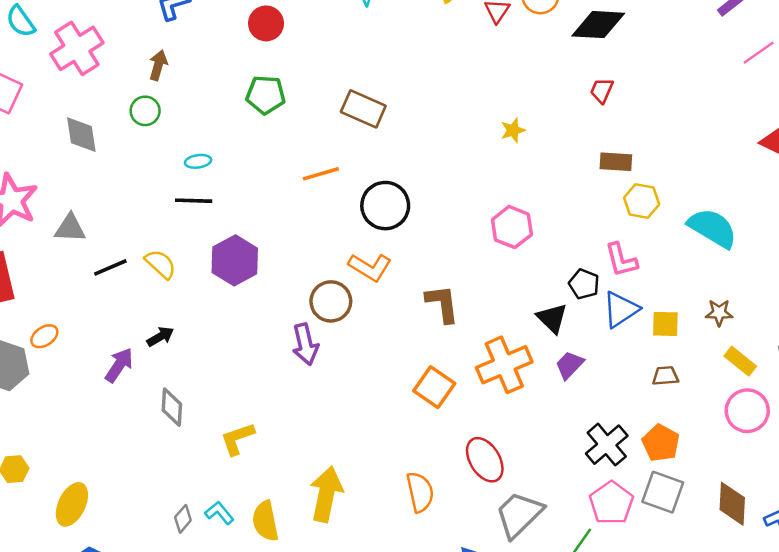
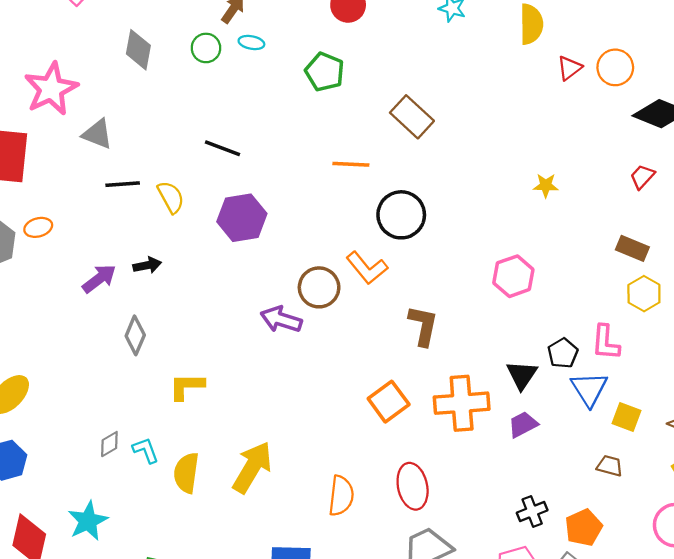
cyan ellipse: (198, 161) -> (251, 43), moved
blue triangle: (621, 309) -> (589, 389), turned -48
purple arrow: (305, 344) -> (281, 319), turned 102
black cross: (607, 445) -> (532, 511), size x0.7

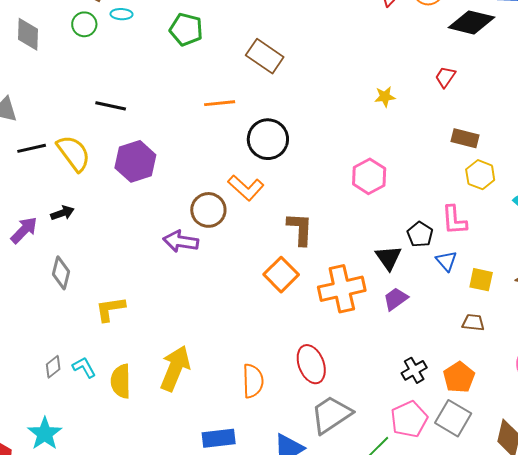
red trapezoid: (642, 177) -> (445, 77), moved
yellow semicircle: (171, 197) -> (74, 153), size x1.4
blue triangle: (589, 389) -> (446, 261), size x0.7
orange square: (389, 402) -> (281, 275), moved

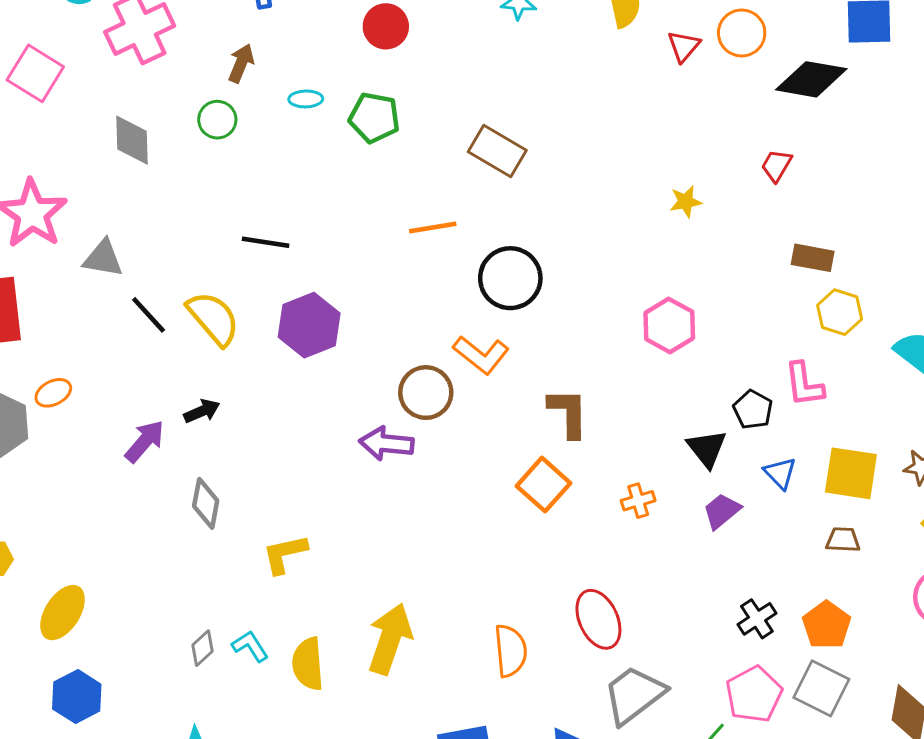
cyan ellipse: (122, 14) -> (306, 99), moved
black line: (32, 148) -> (149, 315), turned 64
blue triangle: (446, 261) -> (780, 473), moved
yellow square: (481, 280) -> (851, 473), size x1.5
orange cross: (342, 289) -> (638, 501), size x0.5

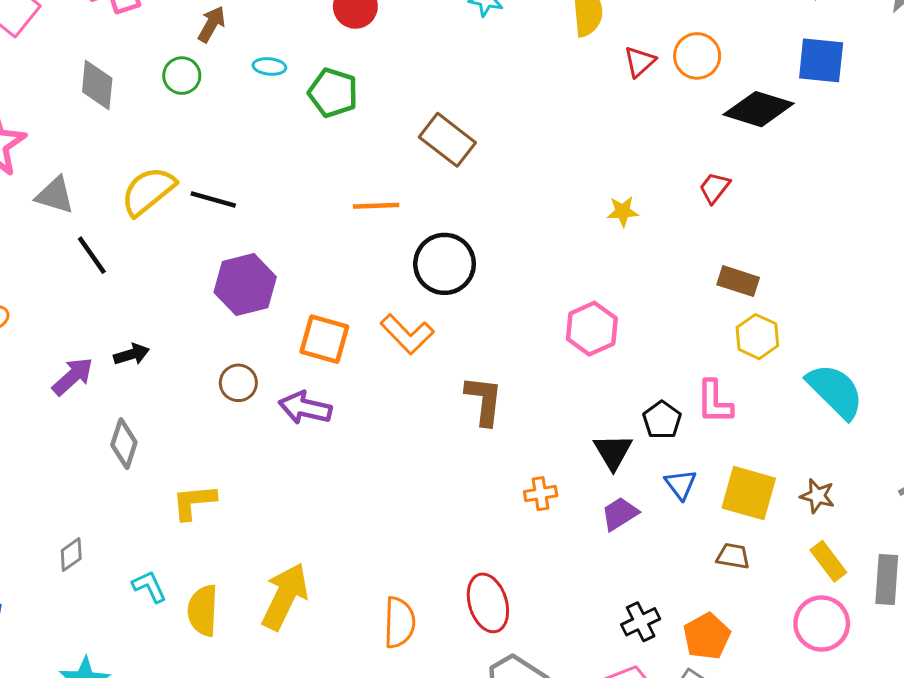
yellow semicircle: (213, 318) -> (148, 191), moved, turned -96
brown circle: (426, 393) -> (238, 383), moved, size x0.7
orange square: (544, 485) -> (324, 339), moved, turned -33
gray diamond: (203, 648) -> (71, 554), moved

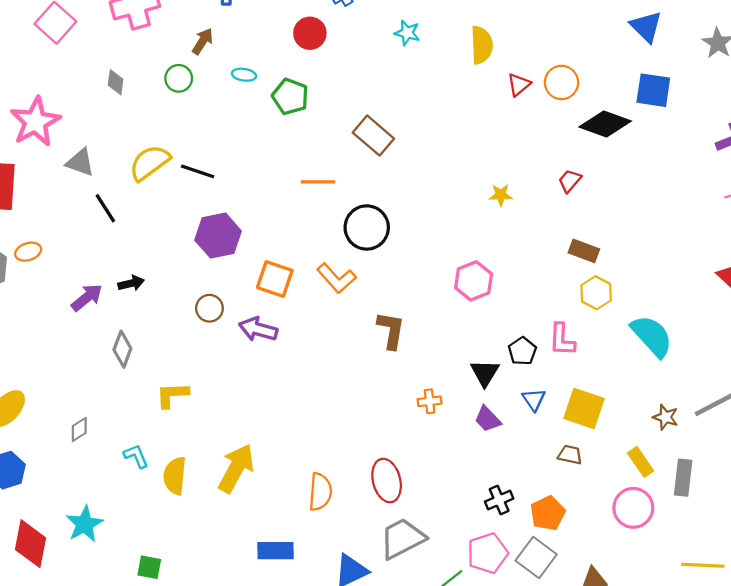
gray diamond: (97, 85) -> (116, 82), size x0.7
brown star: (817, 496) -> (666, 417), moved
purple trapezoid: (620, 514) -> (488, 419), turned -104

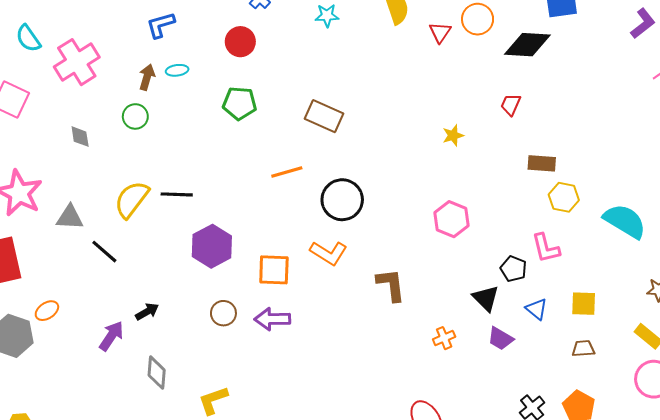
cyan ellipse: (244, 75) -> (177, 70), moved
yellow square: (584, 409) -> (584, 304), size x0.7

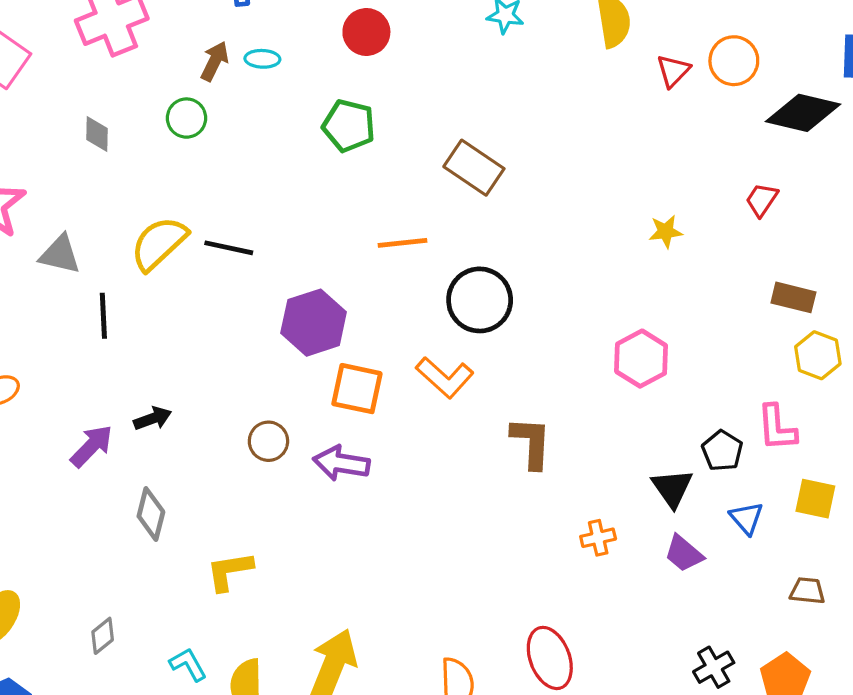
purple hexagon: (212, 246) -> (314, 323), moved
black line: (104, 252) -> (103, 316), turned 36
yellow square: (584, 304) -> (815, 499), moved

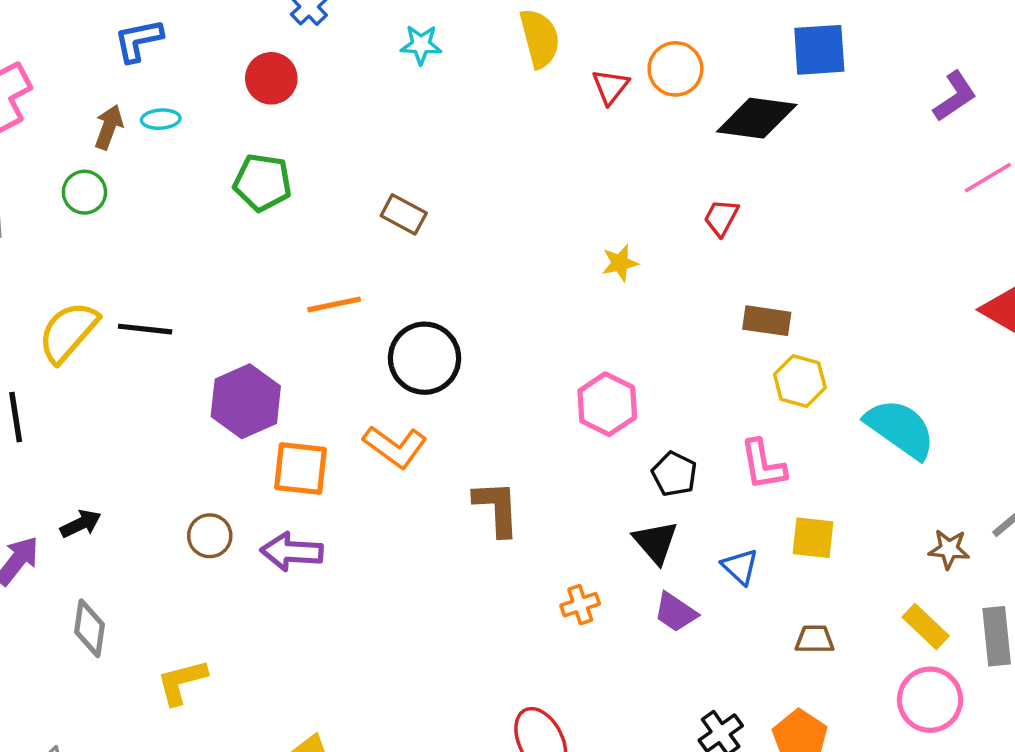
brown rectangle: (474, 168) -> (404, 214), size x0.7
black pentagon: (722, 451) -> (674, 474), moved

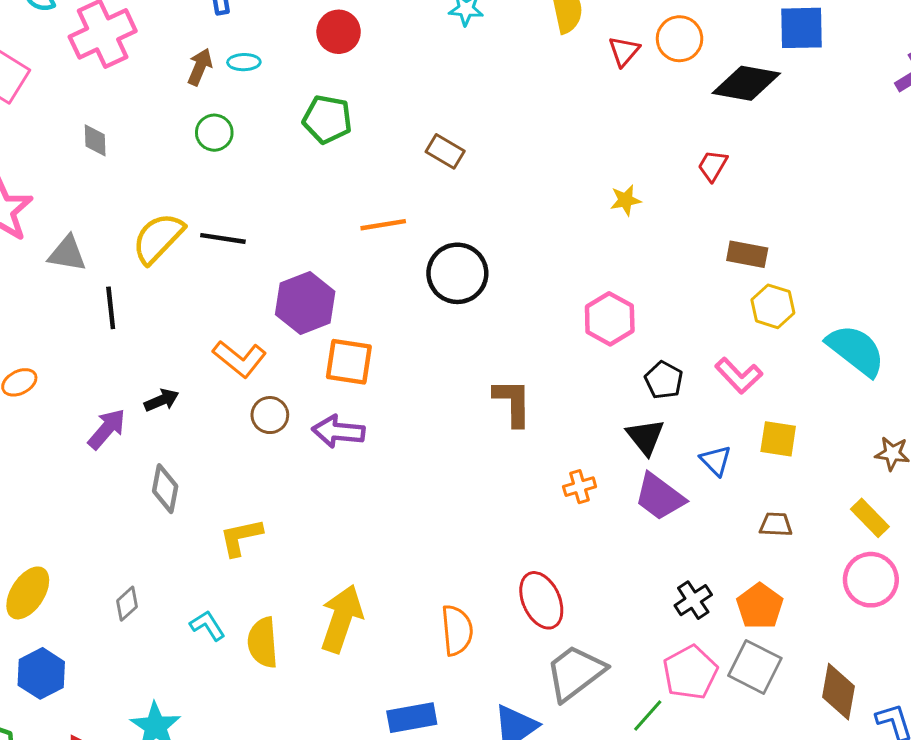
green circle: (84, 192) -> (214, 133), moved
orange L-shape: (395, 447) -> (240, 359), moved
pink L-shape: (763, 465) -> (739, 376), turned -36
purple trapezoid: (676, 612) -> (660, 497), size x1.4

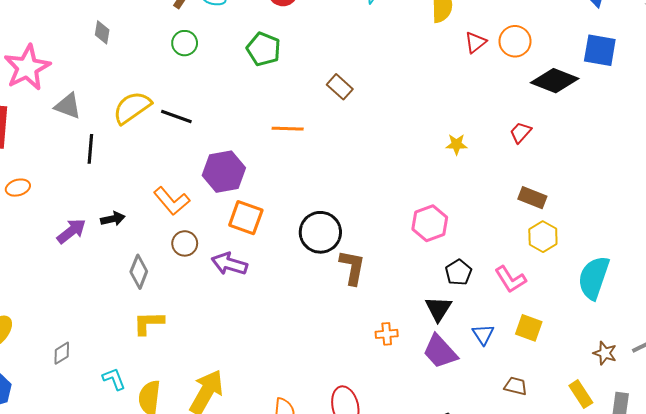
black circle: (457, 273) -> (320, 232), moved
cyan semicircle: (856, 350) -> (594, 278), turned -120
gray diamond: (165, 489) -> (139, 272), moved

